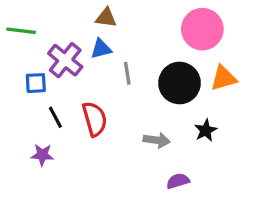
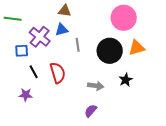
purple semicircle: (178, 181) -> (91, 111), moved, turned -32

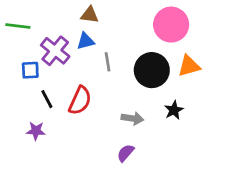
red semicircle: (58, 73) -> (80, 100), turned 40

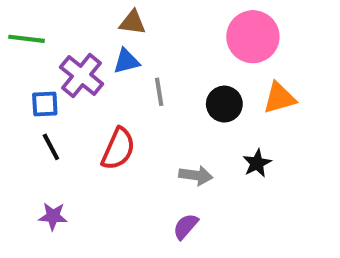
black circle: (152, 70) -> (224, 104), size x0.7
black line: (47, 99) -> (51, 147), moved
purple star: (36, 131) -> (53, 216), moved

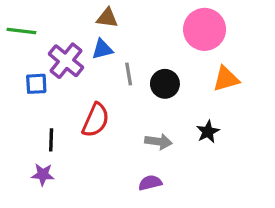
black circle: (224, 104) -> (165, 84), moved
black line: (51, 147) -> (51, 140), moved, turned 30
purple semicircle: (186, 226) -> (150, 183), turned 35

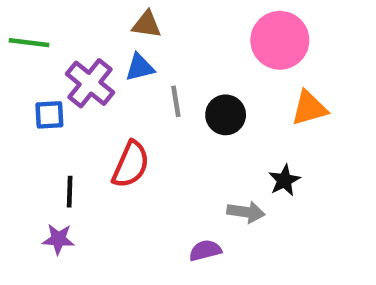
gray arrow: (158, 142) -> (246, 212), moved

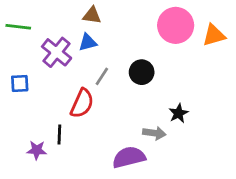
gray line: (176, 101) -> (102, 76), moved, turned 42
orange triangle: (309, 108) -> (214, 35), moved
blue square: (49, 115) -> (20, 83), moved
black line: (70, 192) -> (59, 135), moved
purple semicircle: (205, 250) -> (129, 157), size x1.6

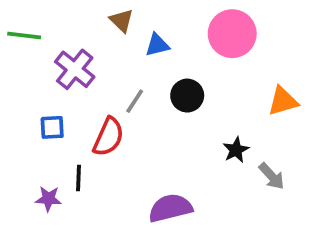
brown triangle: (92, 15) -> (122, 21), turned 36
orange triangle: (214, 35) -> (283, 101), moved
blue triangle: (88, 42) -> (157, 45), moved
blue square: (20, 83) -> (52, 127), moved
gray arrow: (154, 133) -> (272, 176), moved, turned 40

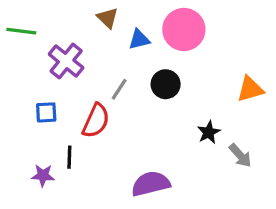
pink circle: (232, 34) -> (184, 29), moved

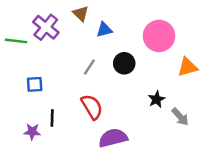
pink circle: (184, 29) -> (159, 36), moved
green line: (21, 31) -> (16, 41), moved
purple cross: (66, 61) -> (46, 27), moved
red semicircle: (96, 121) -> (92, 107), moved, turned -55

